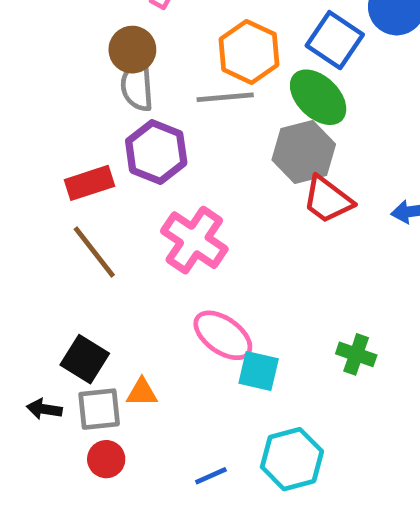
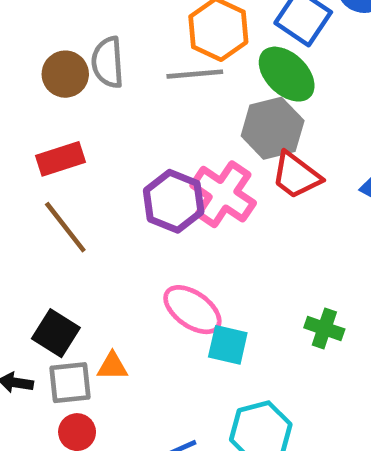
brown circle: (132, 50) -> (65, 74), moved
purple hexagon: (156, 152) -> (174, 201), moved
pink cross: (194, 240) -> (223, 194), moved

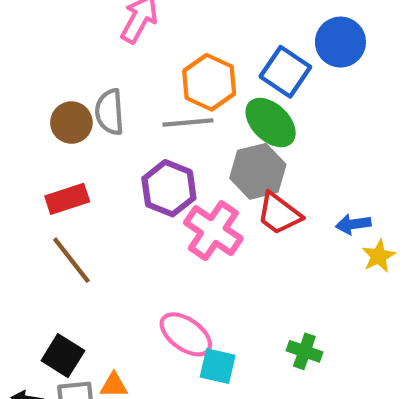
purple hexagon: (174, 201) -> (169, 188), moved

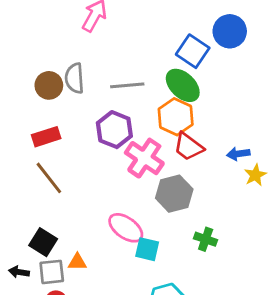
orange hexagon: (209, 82) -> (176, 117), moved
gray hexagon: (258, 171) -> (174, 194), moved

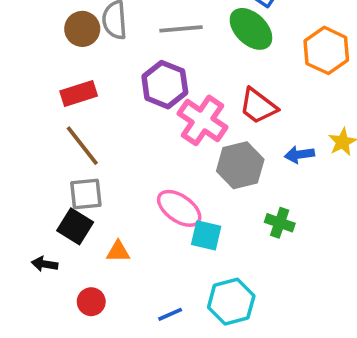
orange hexagon: (176, 117) -> (326, 50), moved
blue arrow: (238, 154) -> (299, 155), moved
gray square: (52, 272) -> (86, 194), moved

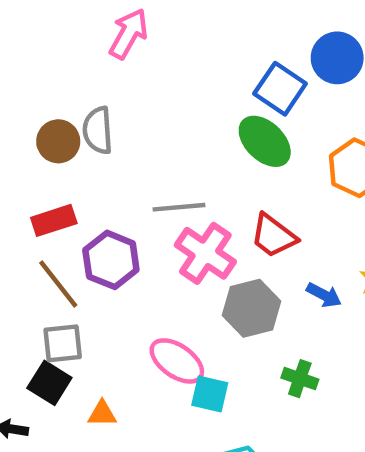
gray line: (181, 29) -> (179, 207), moved
purple hexagon: (165, 85) -> (111, 260), moved
blue arrow: (299, 155) -> (324, 295), turned -144

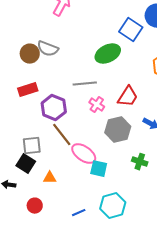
gray semicircle: (98, 130) -> (48, 49), turned -65
green ellipse: (265, 141) -> (108, 54), moved, turned -70
red trapezoid: (273, 236) -> (128, 97), turned -95
pink cross: (205, 253) -> (97, 105), size x0.6
brown line: (58, 284) -> (62, 135), moved

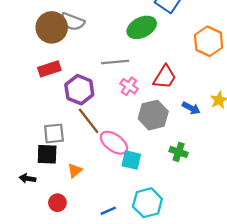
brown circle: (30, 54) -> (52, 27), size x1.4
black square: (26, 164) -> (47, 154), turned -30
orange triangle: (50, 178) -> (75, 170), turned -40

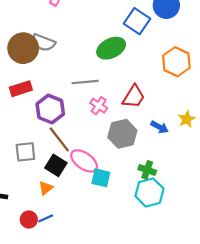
black square: (47, 154) -> (56, 165), moved, turned 30
cyan hexagon: (147, 203) -> (149, 192), moved
blue line: (108, 211) -> (46, 218), moved

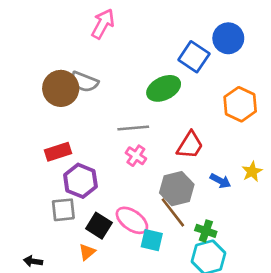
red rectangle: (21, 89) -> (58, 152), moved
pink cross: (99, 106) -> (136, 156), moved
purple hexagon: (50, 109) -> (80, 181), moved
brown line: (59, 139) -> (173, 212), moved

